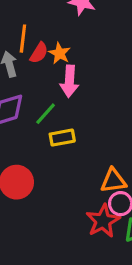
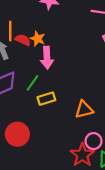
red semicircle: (39, 53) -> (23, 40), turned -91
orange triangle: (113, 181) -> (84, 109), moved

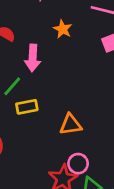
orange star: (38, 39) -> (63, 29), moved

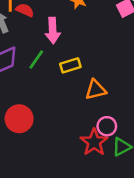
yellow rectangle: (27, 107) -> (70, 65), moved

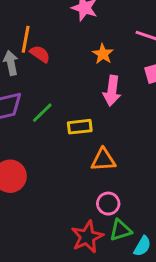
pink arrow: (53, 30) -> (112, 91), moved
red star: (94, 142) -> (87, 237), moved

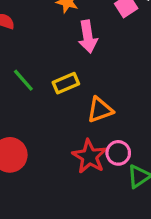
green line: (42, 113) -> (23, 80), turned -70
red star: (87, 237) -> (89, 156), moved

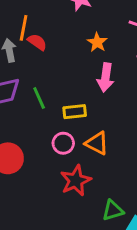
orange triangle: (100, 110) -> (97, 143), turned 30
pink circle: (118, 153) -> (63, 143), moved

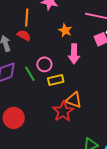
orange line: (24, 28) -> (27, 17), moved
pink circle: (63, 143) -> (44, 64), moved
red star: (76, 181) -> (63, 111), moved

